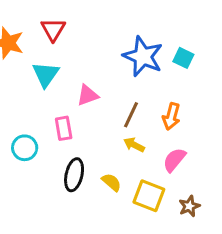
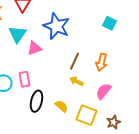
blue star: (143, 56) -> (56, 26), moved
pink triangle: (88, 95) -> (34, 48), moved
pink rectangle: (64, 128) -> (24, 79), moved

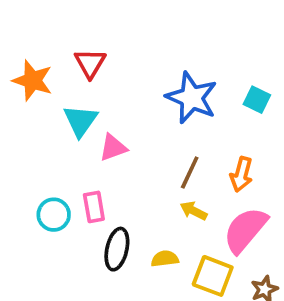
blue star: (56, 26) -> (192, 98), moved
pink semicircle: (103, 91) -> (245, 230), size x1.5
yellow semicircle: (61, 106) -> (165, 259), turned -48

